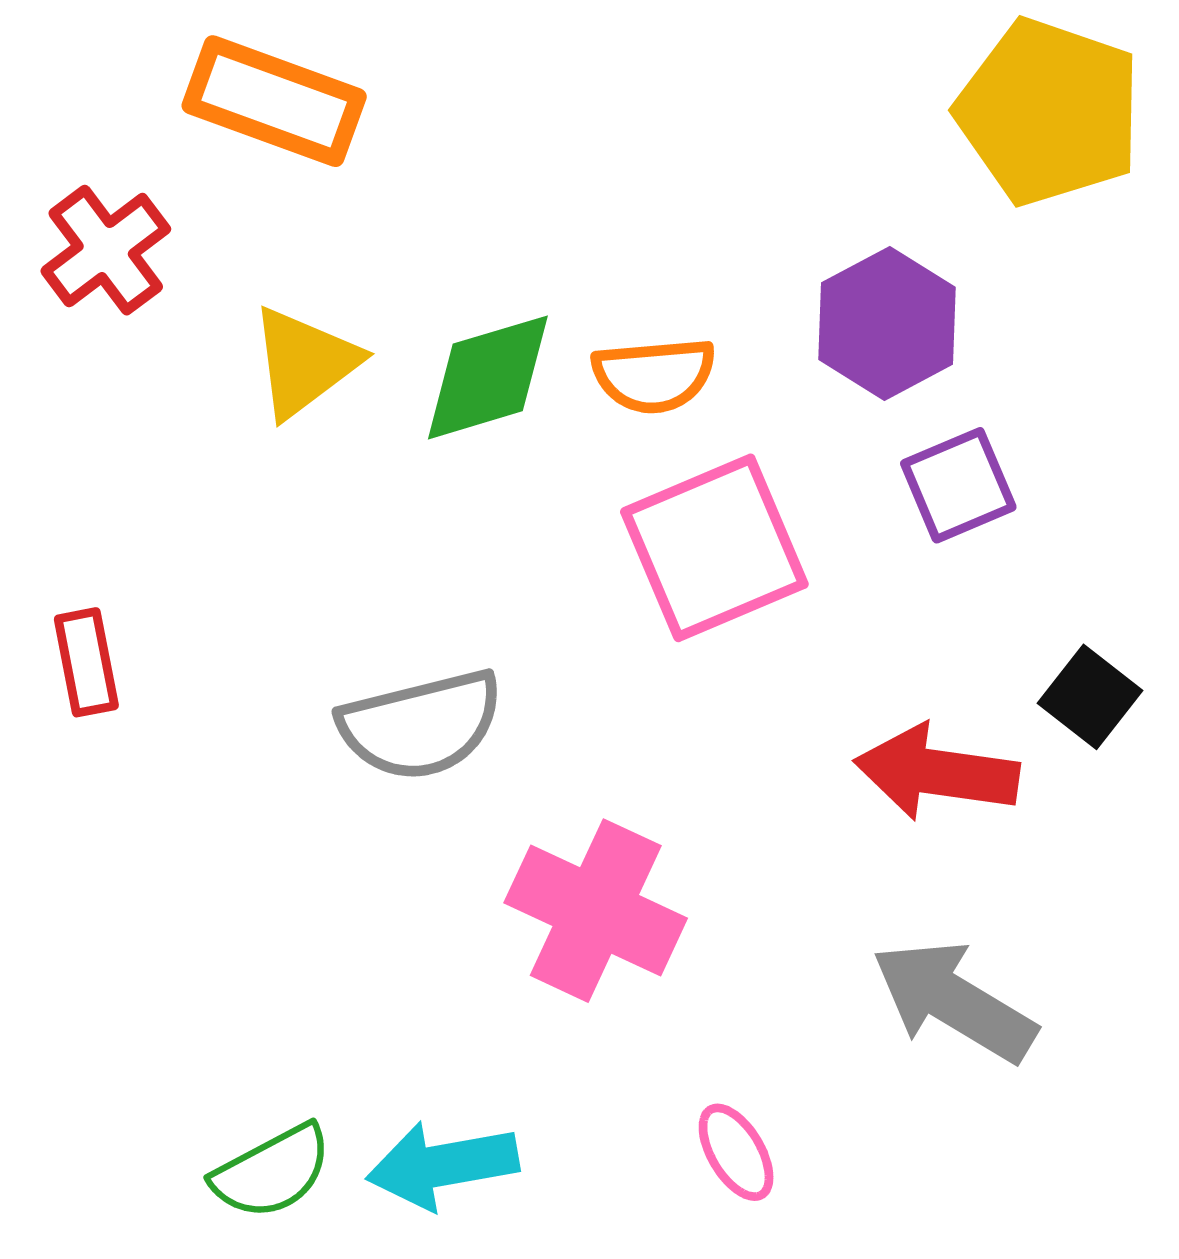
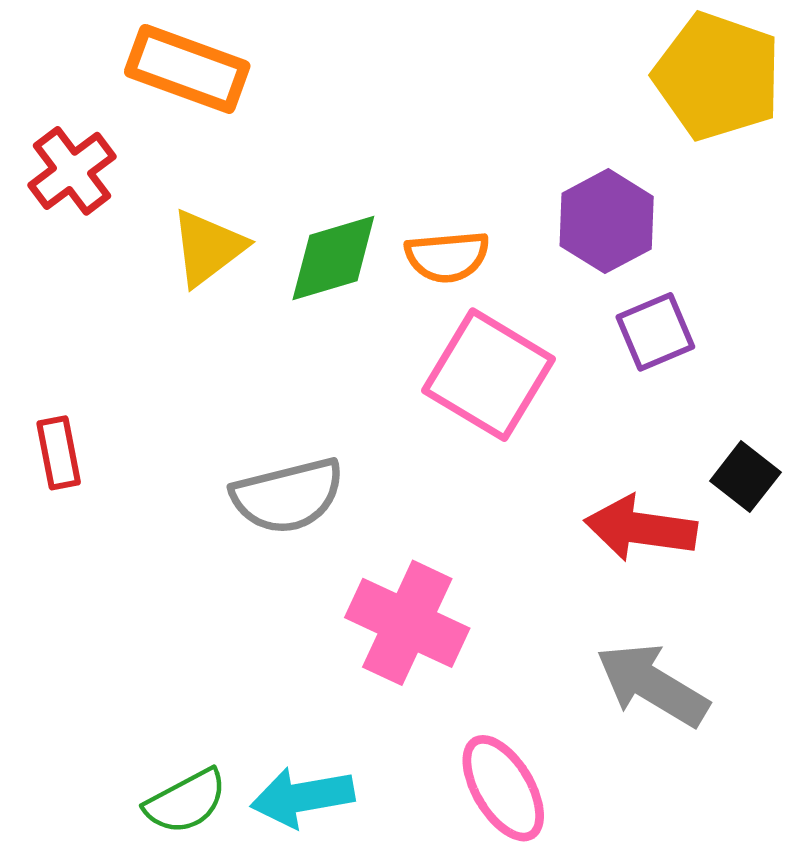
pink square: (714, 548) -> (488, 375), turned -36
pink ellipse: (736, 1152) -> (503, 788), size x1.6

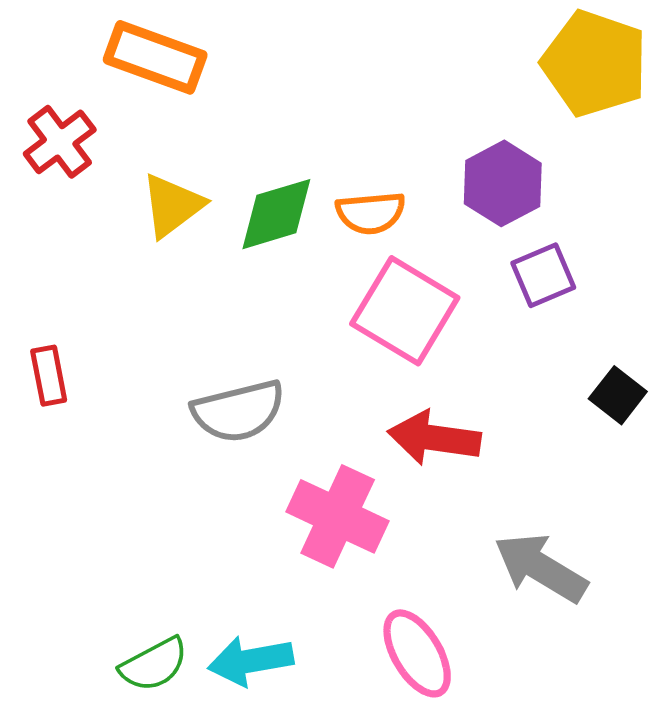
red arrow: (641, 528) -> (434, 438), moved

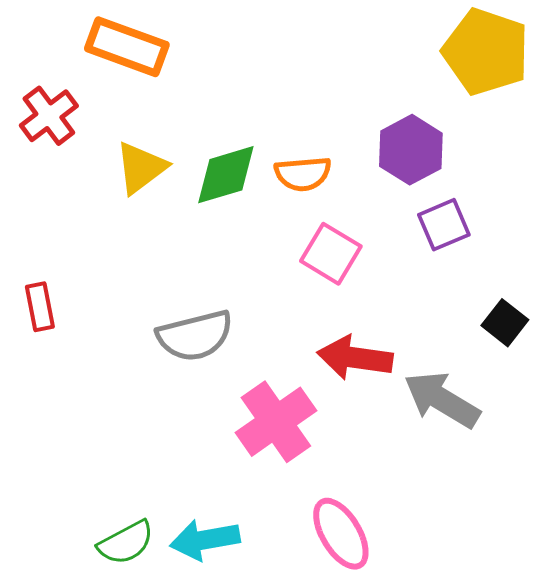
pink square: (405, 311) -> (331, 254), size x0.7
pink cross: (338, 516) -> (276, 422), turned 30
gray arrow: (541, 568) -> (442, 400), moved

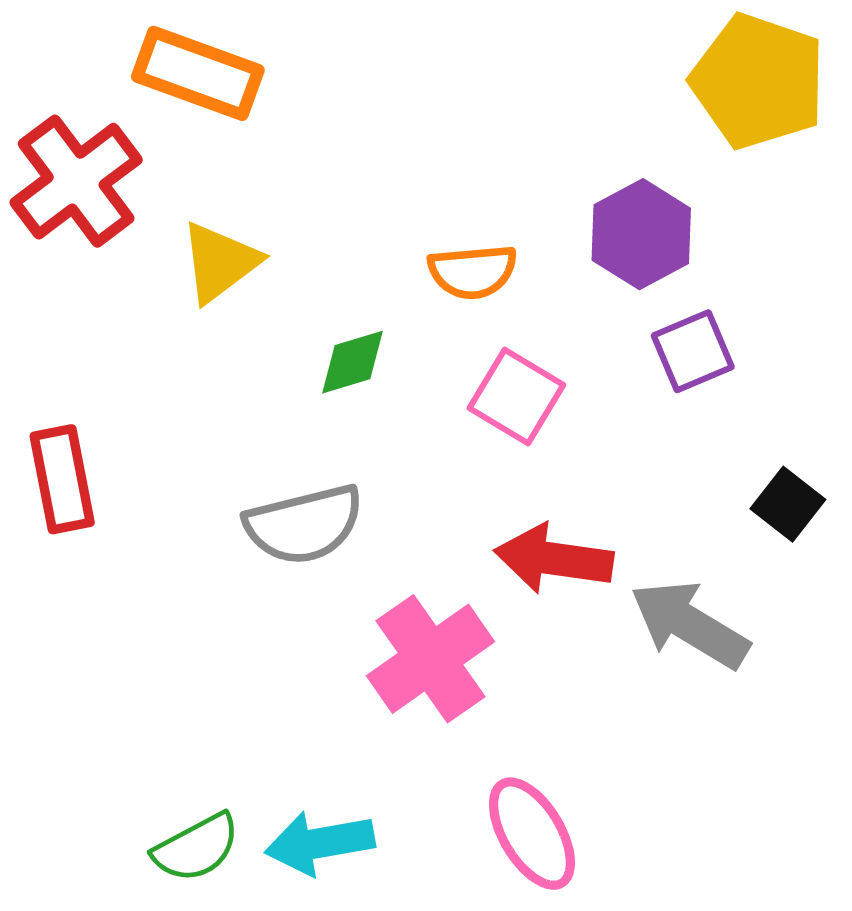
red cross: (49, 116) -> (76, 181), size x1.4
green diamond: (226, 175) -> (352, 362), moved, size x0.7
red rectangle: (40, 307) -> (62, 479), size x1.4

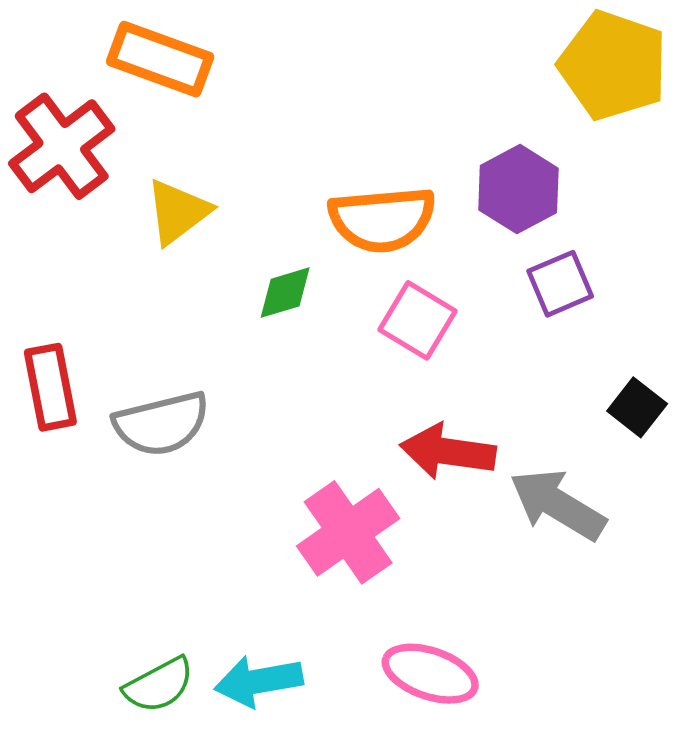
orange semicircle: (473, 272) -> (382, 219), size x1.5
gray semicircle: (304, 524) -> (161, 424), moved
pink ellipse: (532, 834) -> (430, 674), turned -40

